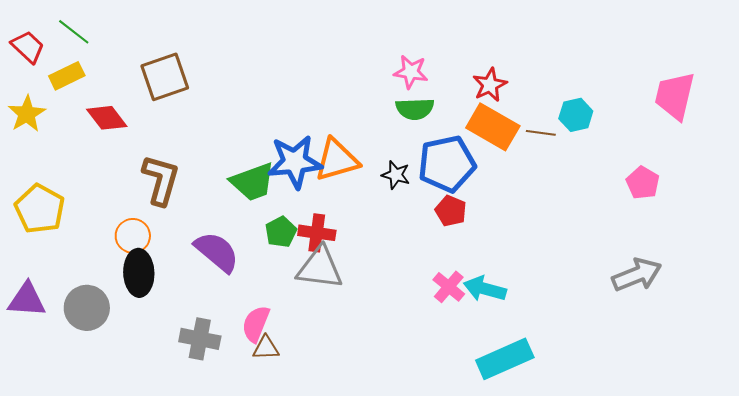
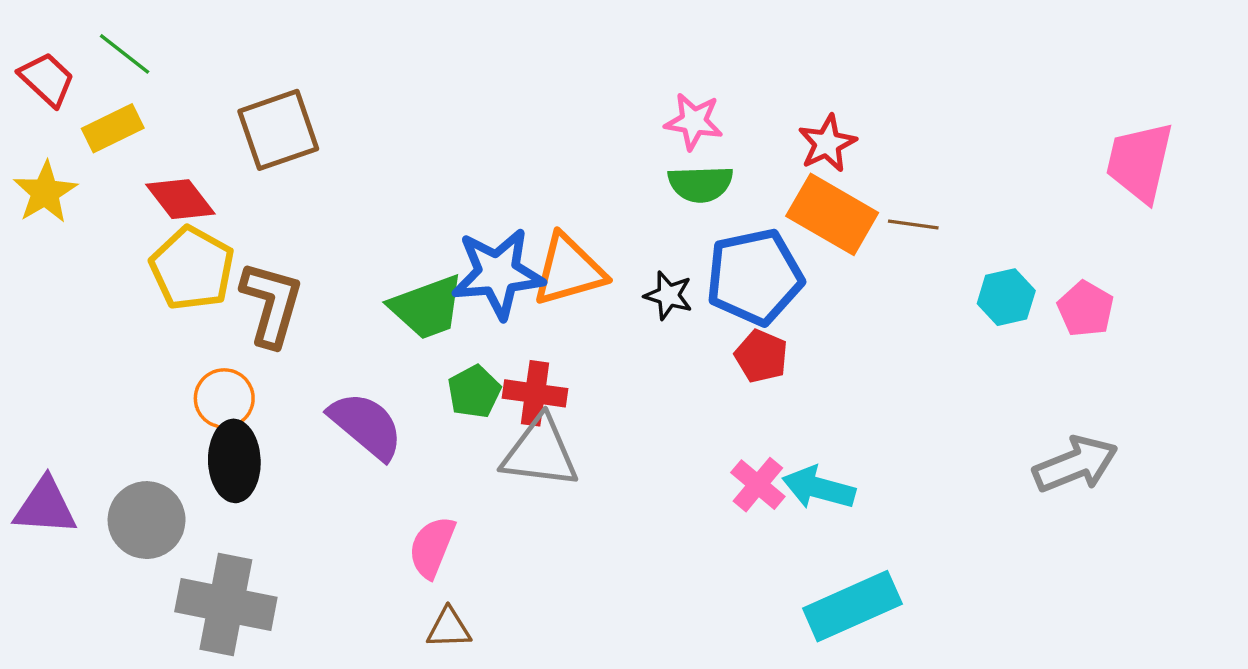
cyan hexagon: (576, 115) -> (1006, 297), moved
yellow pentagon: (40, 209) -> (192, 268), moved
gray cross: (200, 339) -> (226, 604), moved, size x1.4
brown triangle: (266, 348) -> (449, 628), moved

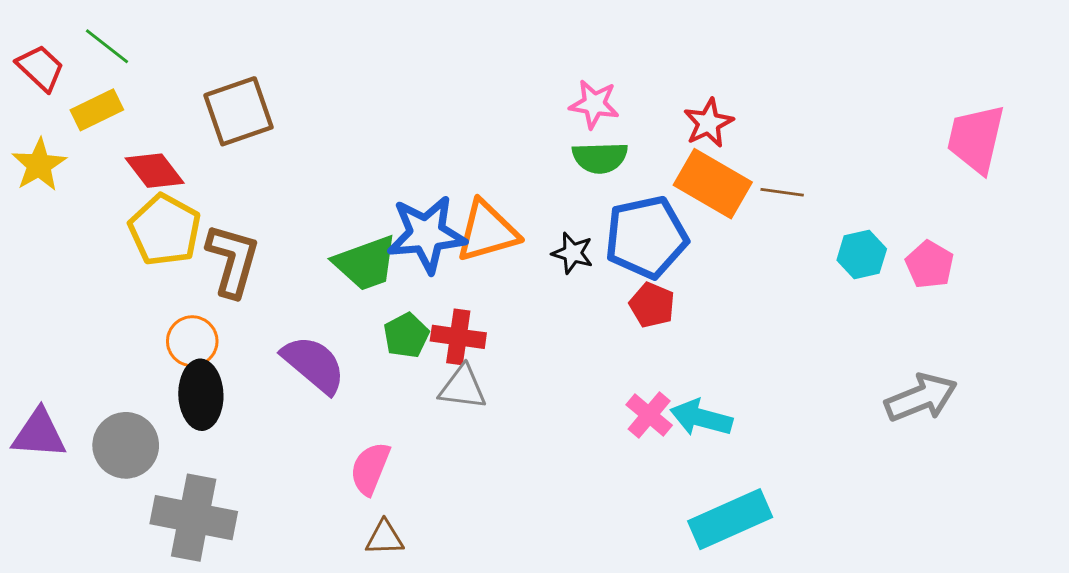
gray triangle: (540, 452) -> (463, 387), size x0.7

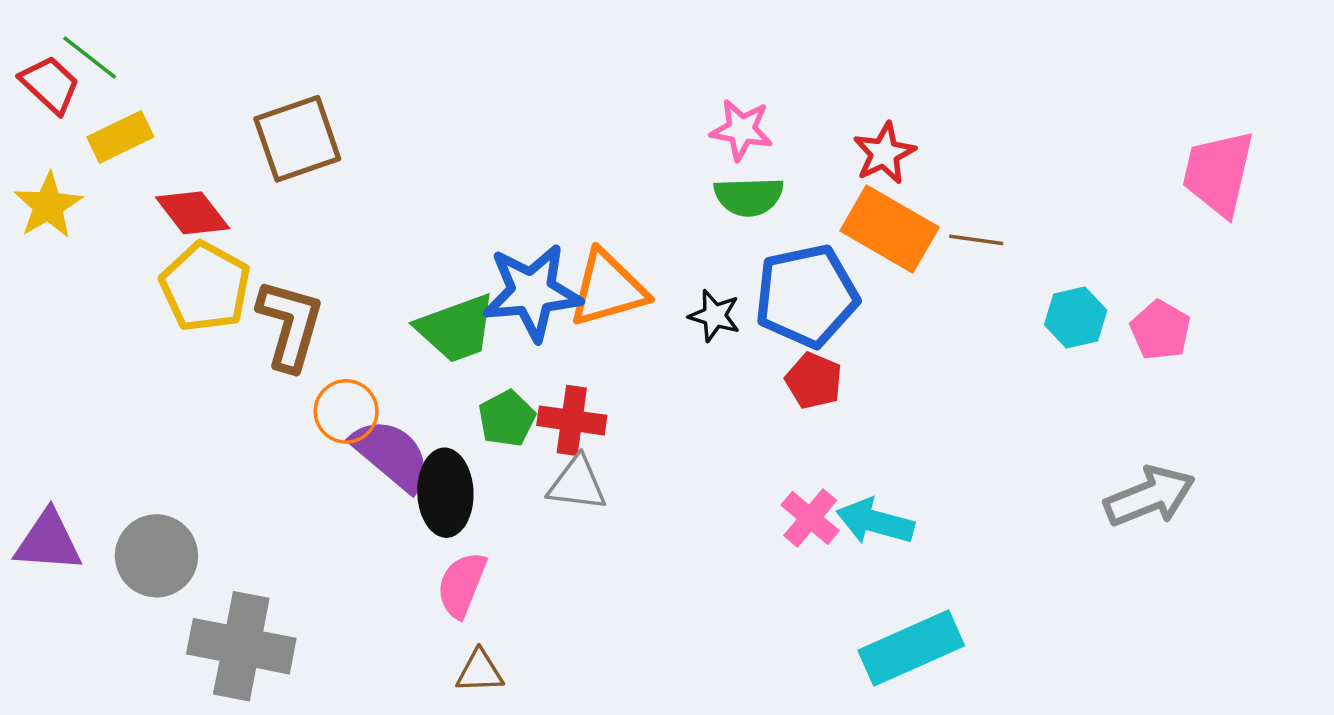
green line: (107, 46) -> (90, 57), moved
orange circle: (192, 341) -> (346, 411), moved
black ellipse: (201, 395) -> (445, 493), moved

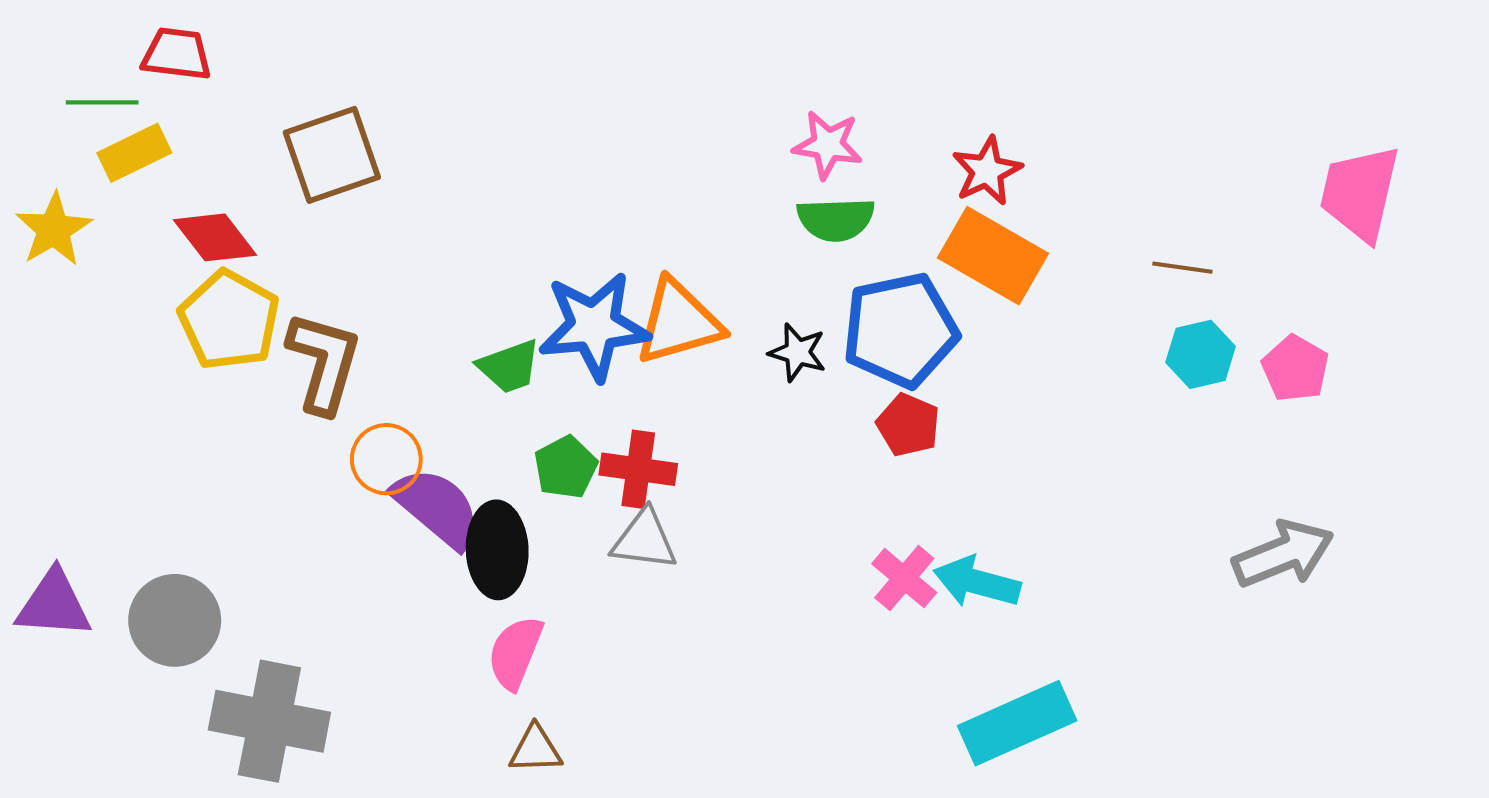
green line: (90, 57) -> (102, 102), moved, turned -38
red trapezoid: (50, 85) -> (177, 54), moved, turned -36
brown line: (976, 240) -> (1182, 268), moved
green trapezoid: (456, 328) -> (509, 366), size x0.7

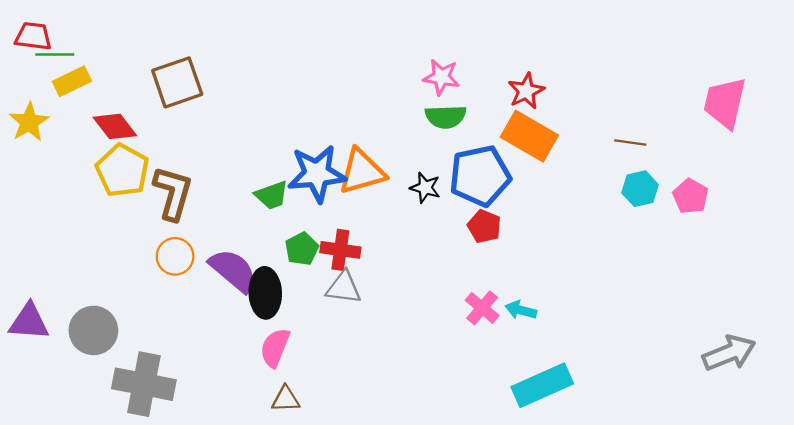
red trapezoid: (177, 54) -> (33, 36), moved
orange circle: (386, 459) -> (175, 256), moved
gray arrow: (1283, 554) -> (729, 353), moved
cyan arrow: (977, 582) -> (521, 310), size x0.7

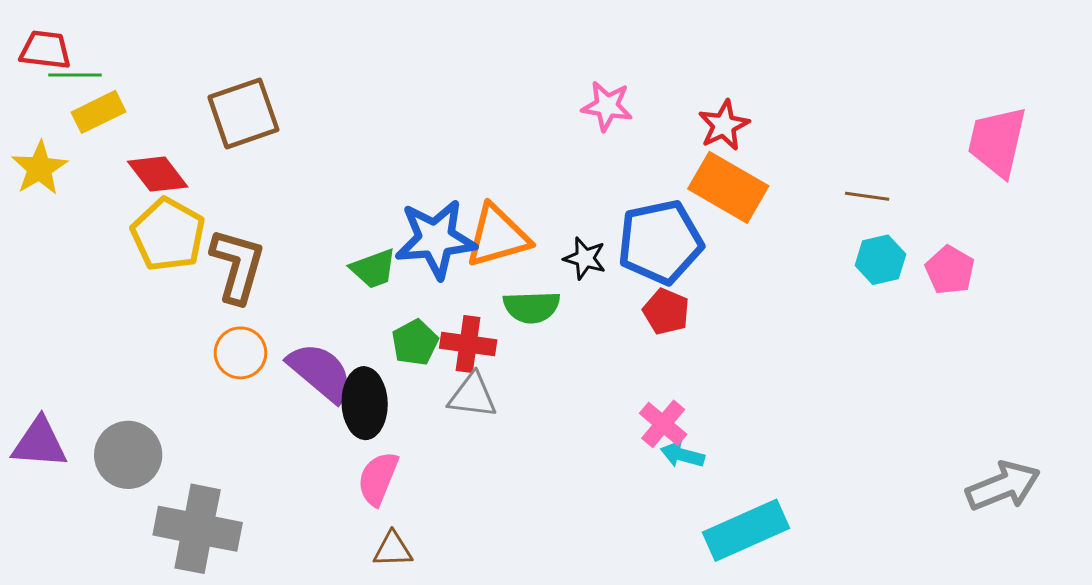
green semicircle: (446, 117) -> (532, 307), moved
cyan arrow: (521, 310) -> (682, 455), moved

